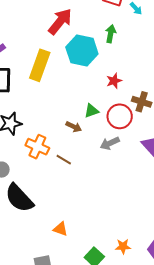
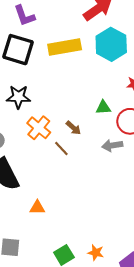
yellow rectangle: (40, 65) -> (65, 47), turned 44
brown arrow: (74, 127) -> (73, 128), moved
orange triangle: (61, 229) -> (37, 207), moved, turned -35

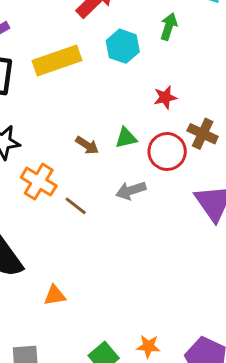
cyan hexagon: (111, 44) -> (123, 46), size x0.7
brown arrow: (73, 128) -> (87, 145), moved
gray arrow: (112, 145) -> (131, 190), moved

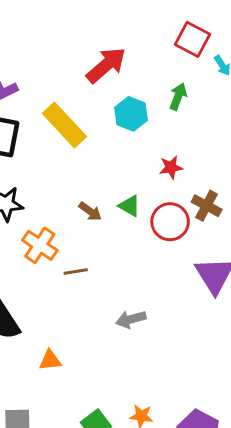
yellow rectangle: (57, 61) -> (64, 125), turned 63
green triangle: (126, 138) -> (130, 206), turned 40
gray arrow: (131, 190) -> (131, 319), moved
brown line: (76, 206) -> (76, 272), turned -50

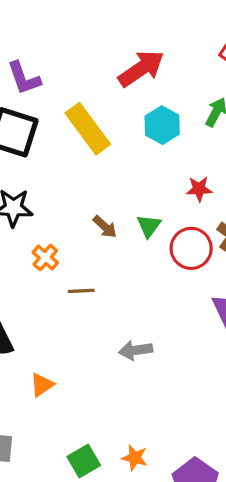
green triangle: (130, 206) -> (149, 226), turned 30
orange cross: (40, 245) -> (45, 258), size x0.7
orange triangle: (50, 360) -> (42, 385), turned -35

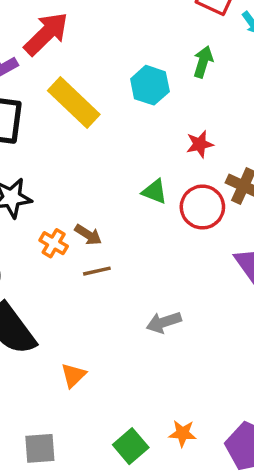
red arrow: (141, 69) -> (46, 34), moved
green triangle: (149, 226) -> (155, 192), turned -35
brown arrow: (105, 227) -> (88, 235), moved

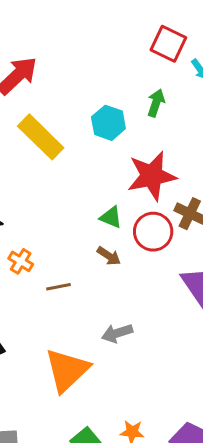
red star: (200, 144) -> (152, 176), size x2.0
brown arrow: (88, 235) -> (109, 256), moved
orange triangle: (73, 375) -> (67, 370), moved, size x2.0

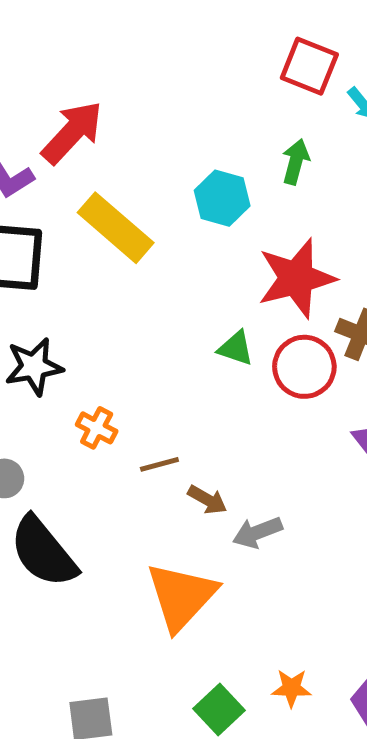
brown arrow: (109, 256) -> (207, 500), moved

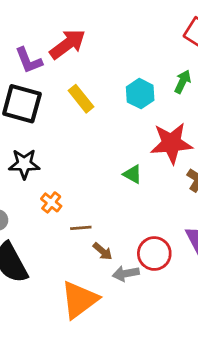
yellow rectangle: (116, 228) -> (81, 99), size x0.7
red circle: (304, 367) -> (154, 254), moved

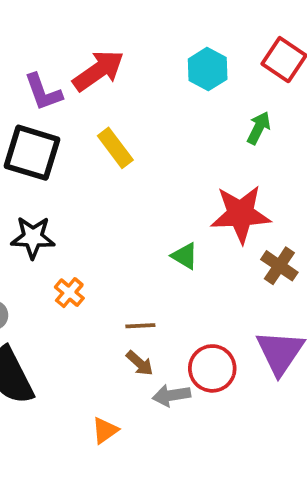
cyan hexagon: (140, 94) -> (208, 69), moved
brown line: (81, 228) -> (140, 326), moved
orange triangle: (79, 300) -> (105, 430), size x0.5

